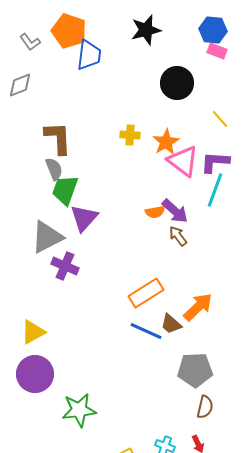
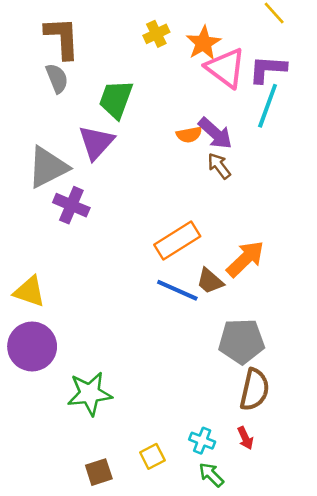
yellow cross: (130, 135) -> (156, 34), turned -30
green trapezoid: (65, 190) -> (116, 99), moved
yellow triangle: (33, 332) -> (29, 292), turned 48
brown semicircle: (205, 407) -> (254, 390), size x1.4

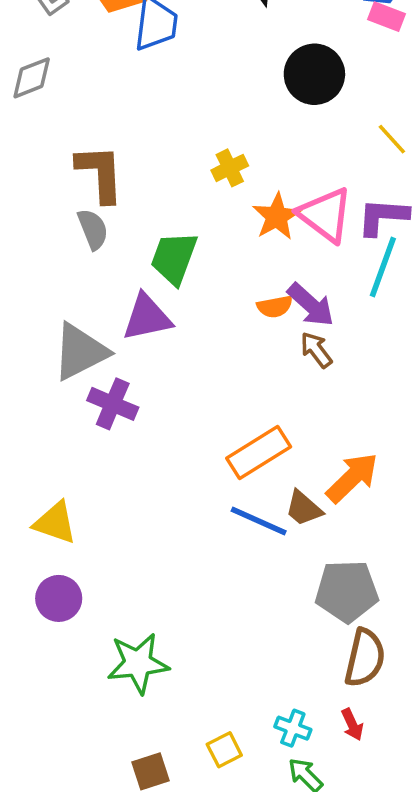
orange star: (203, 43) -> (277, 217), moved
purple triangle: (96, 142) -> (147, 317), turned 36
purple circle: (32, 346) -> (59, 598), size x0.7

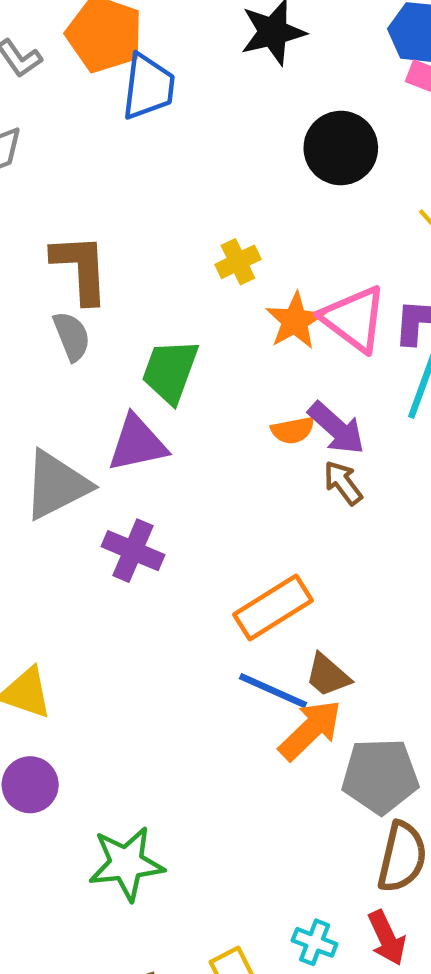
purple cross: (113, 404) -> (133, 551), moved
orange arrow: (352, 478) -> (310, 730), moved
red arrow: (352, 724) -> (387, 938), size x1.4

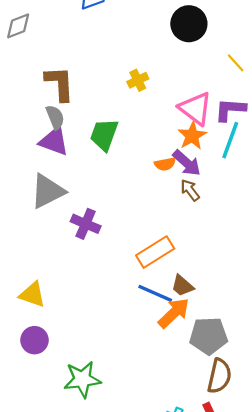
orange star: (295, 321) -> (192, 136), moved
purple triangle: (137, 443) -> (54, 141), moved, turned 32

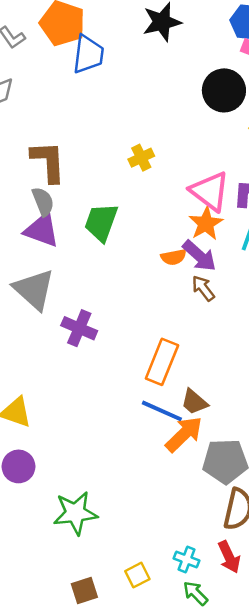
black circle: (189, 24) -> (224, 90), moved
gray triangle: (48, 191) -> (34, 289), turned -51
orange rectangle: (155, 252) -> (162, 362), turned -36

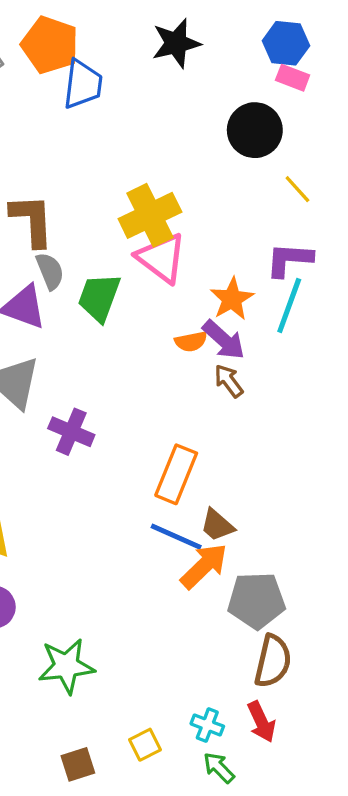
yellow cross: (141, 158) -> (150, 215), size x1.8
pink triangle: (210, 191) -> (161, 258), moved
gray semicircle: (43, 202) -> (50, 271), moved

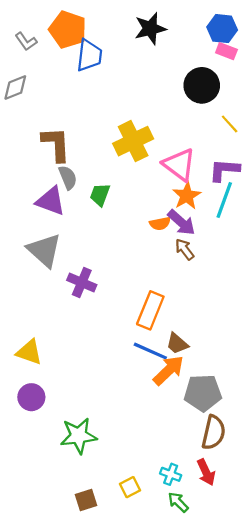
pink triangle: (161, 258) -> (179, 165), moved
green trapezoid: (99, 297) -> (100, 195), size x0.7

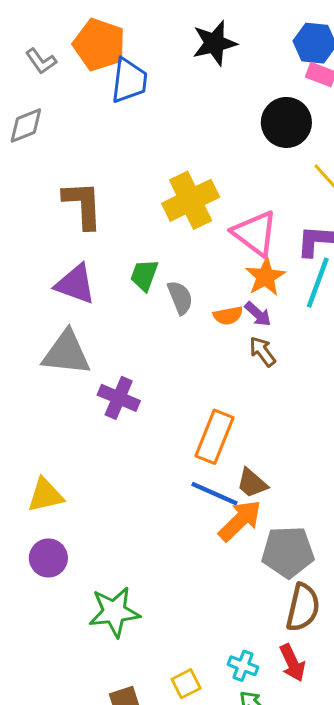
gray semicircle: (68, 178) -> (180, 298), moved
purple arrow: (181, 223) -> (258, 314), size x0.7
gray triangle: (44, 250) -> (66, 353), turned -36
yellow triangle: (29, 352) -> (45, 495), turned -32

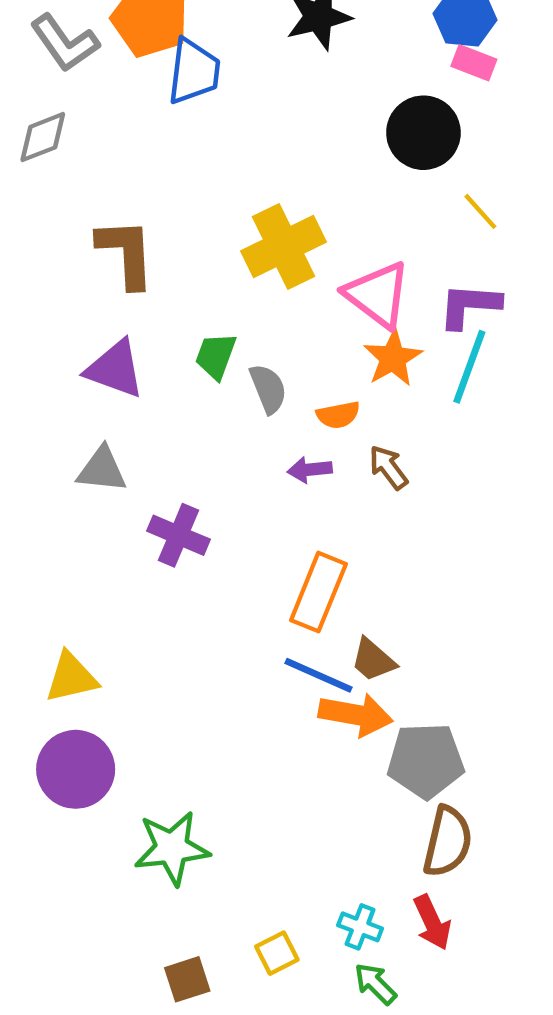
gray L-shape: (41, 61) -> (65, 43), size x1.5
purple arrow: (258, 314) -> (310, 470), moved, turned 132
gray triangle: (66, 353) -> (102, 470), size x0.7
orange arrow: (240, 521) -> (356, 715), turned 54
purple circle: (48, 558) -> (76, 769), size x1.4

